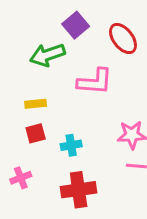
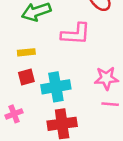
cyan cross: (71, 145) -> (56, 87), size x1.6

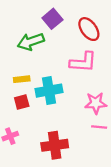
pink L-shape: (76, 34) -> (83, 62), moved
cyan cross: (56, 87) -> (49, 91), moved

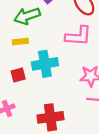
yellow rectangle: (22, 79) -> (20, 42), moved

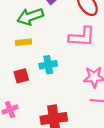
cyan cross: (45, 64) -> (48, 65), size x0.7

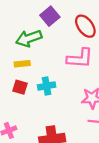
red square: (21, 76) -> (20, 87), moved, turned 32

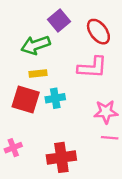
yellow rectangle: (22, 64) -> (38, 74), moved
red square: (20, 87) -> (26, 99), size x1.6

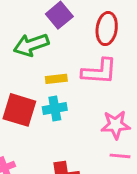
red ellipse: (98, 32) -> (107, 29), turned 45
yellow rectangle: (38, 74) -> (56, 79), moved

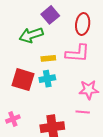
pink line: (120, 156) -> (83, 112), moved

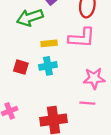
red square: (23, 80) -> (21, 67), size x0.6

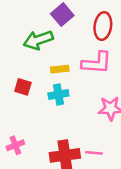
red square: (21, 67) -> (23, 87), moved
pink line: (87, 103) -> (94, 153), moved

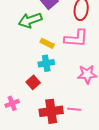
yellow rectangle: (60, 69) -> (47, 43), turned 32
red square: (23, 87) -> (33, 82), moved, turned 32

